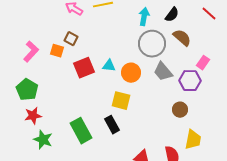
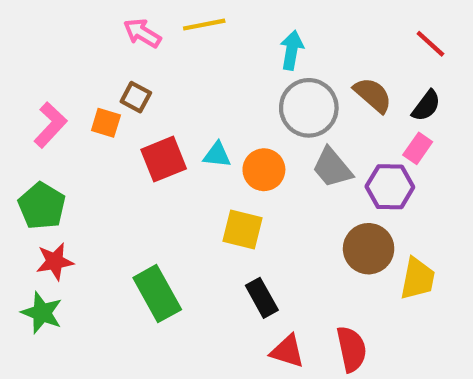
black semicircle: (172, 15) -> (426, 106), moved
brown circle: (180, 110) -> (369, 249), size x1.5
black rectangle: (112, 125) -> (262, 298), moved
green star: (43, 140) -> (42, 313), moved
yellow trapezoid: (193, 140) -> (418, 279), moved

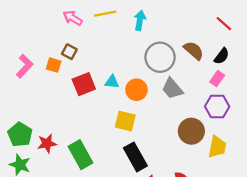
cyan arrow: (292, 50) -> (140, 20), moved
purple hexagon: (390, 187) -> (217, 107), moved
green pentagon: (42, 206) -> (20, 135), moved
red star: (55, 262) -> (47, 143), moved
black rectangle: (262, 298) -> (135, 157), size x1.4

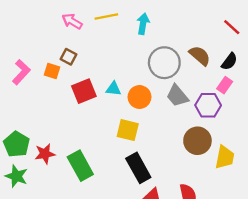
purple hexagon: (217, 107) -> (208, 105), moved

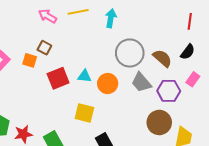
red line: (232, 27) -> (190, 21), turned 56
brown semicircle: (200, 56) -> (162, 58), moved
pink rectangle: (225, 85) -> (193, 79), moved
yellow square: (128, 130) -> (84, 113), moved

